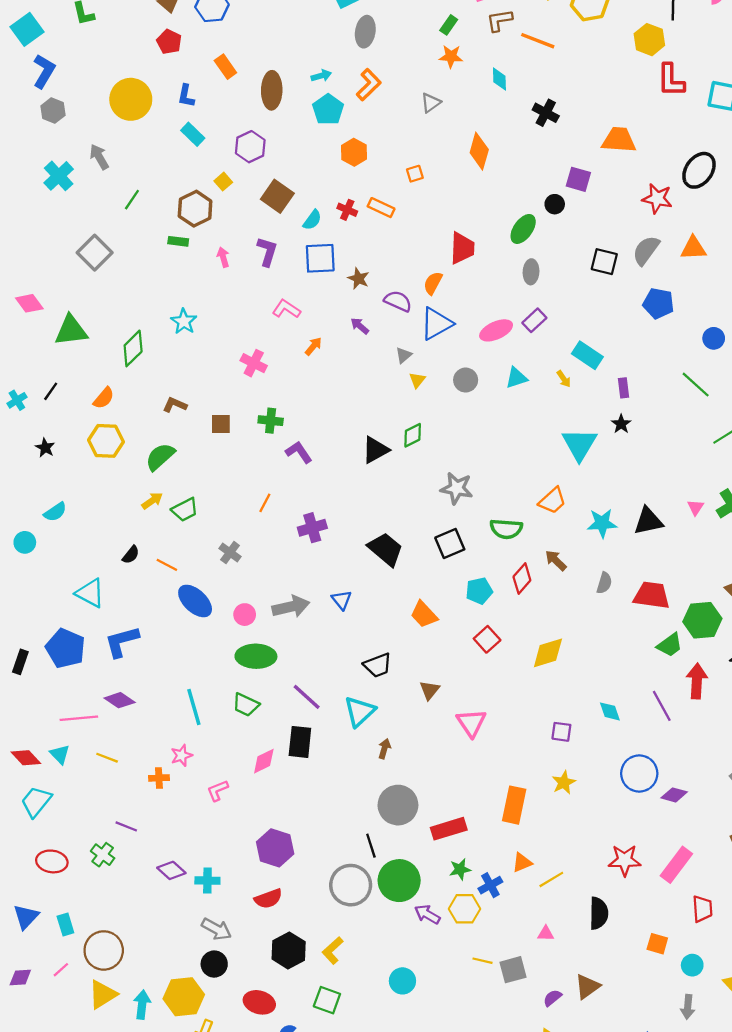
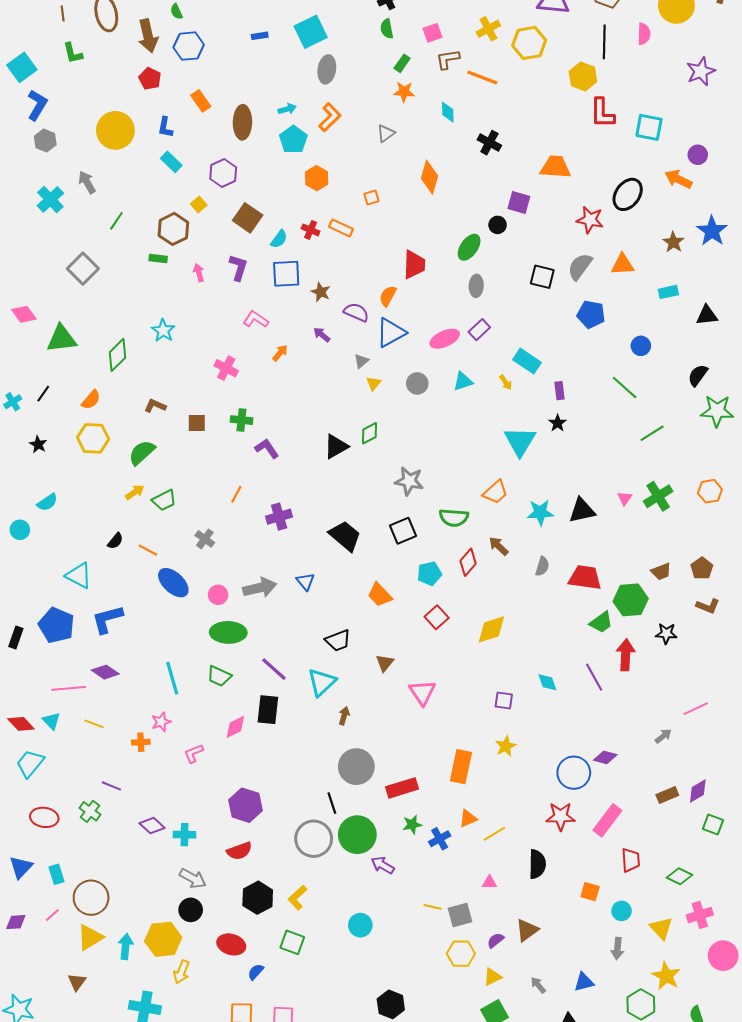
blue circle: (639, 773) -> (574, 773), moved
yellow hexagon: (464, 909) -> (461, 954), moved

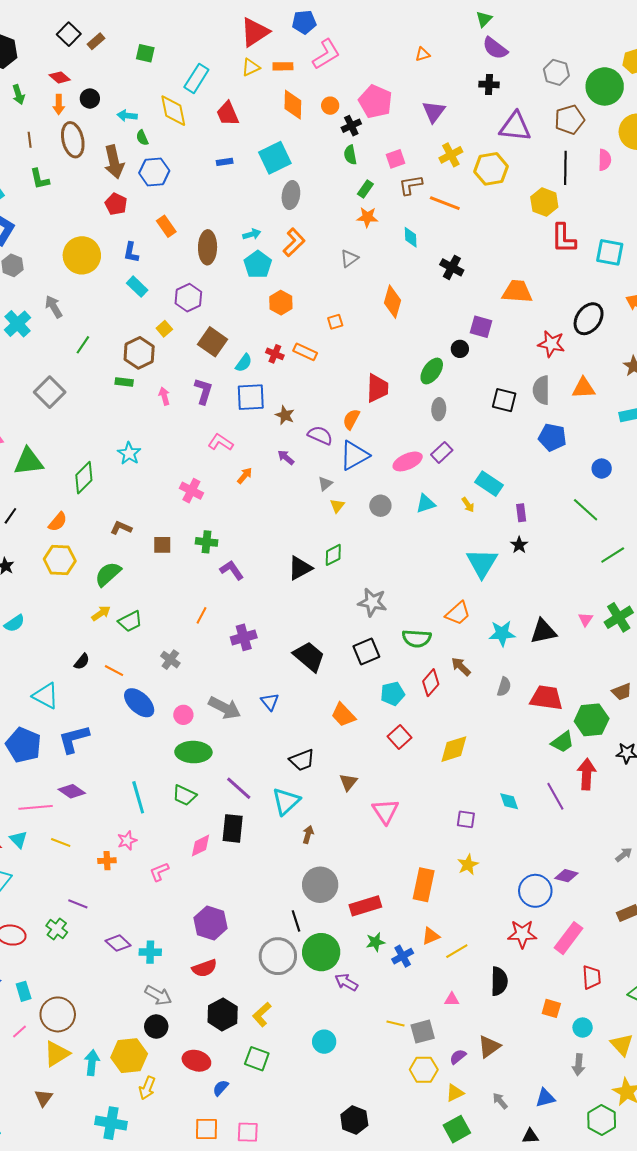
gray semicircle: (580, 267) -> (541, 390), turned -36
gray arrow: (260, 588) -> (225, 708), turned 40

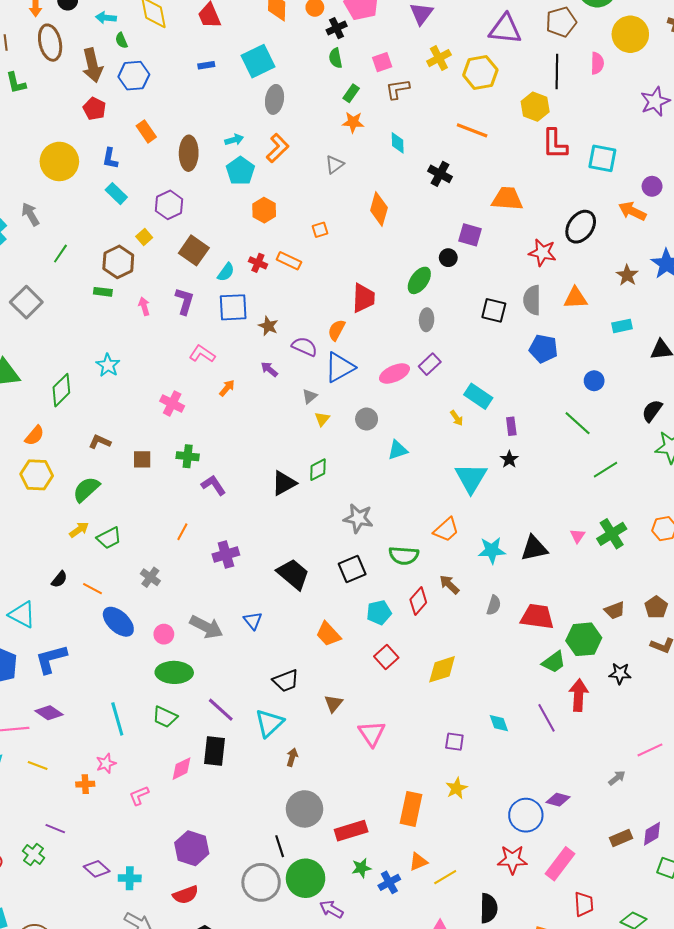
orange line: (445, 203) -> (472, 130), moved
cyan triangle: (426, 504) -> (398, 450), moved

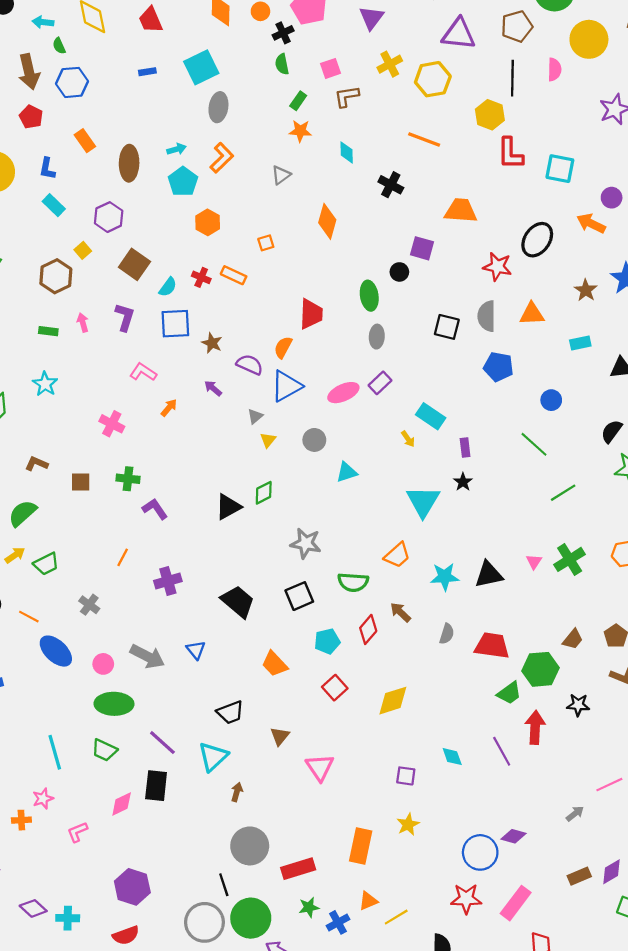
green ellipse: (419, 280) -> (369, 296), turned -44
green rectangle: (103, 292) -> (48, 331), moved
brown trapezoid: (615, 610) -> (573, 639), turned -30

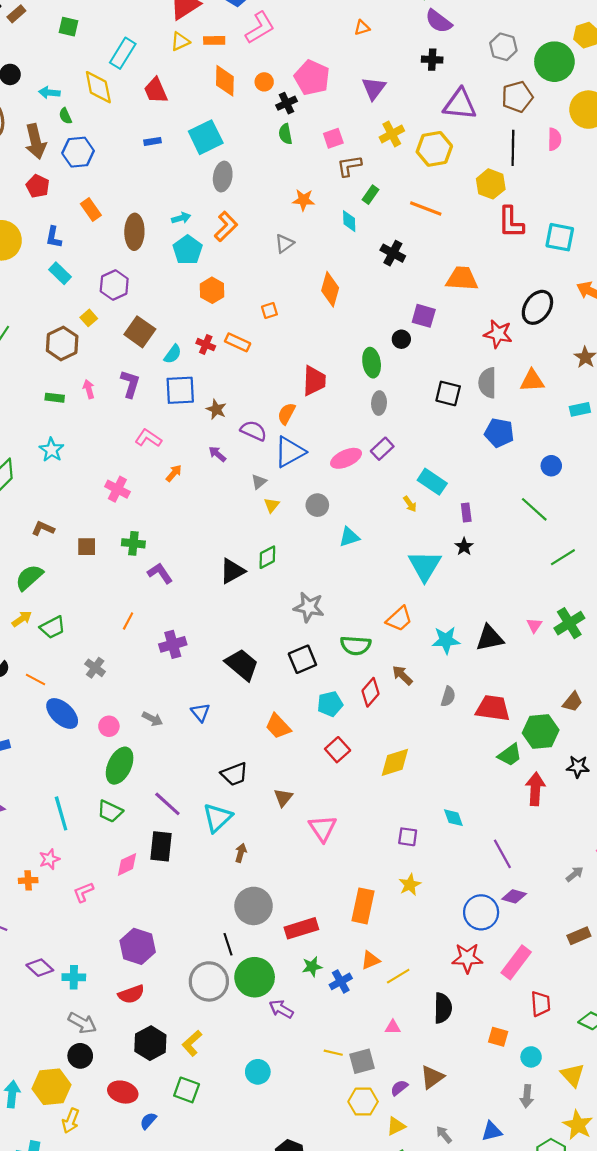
green rectangle: (298, 101) -> (370, 195), moved
gray arrow: (147, 656) -> (153, 719), size x0.6
green ellipse: (114, 704) -> (120, 766), turned -66
purple line: (502, 751) -> (502, 854), moved

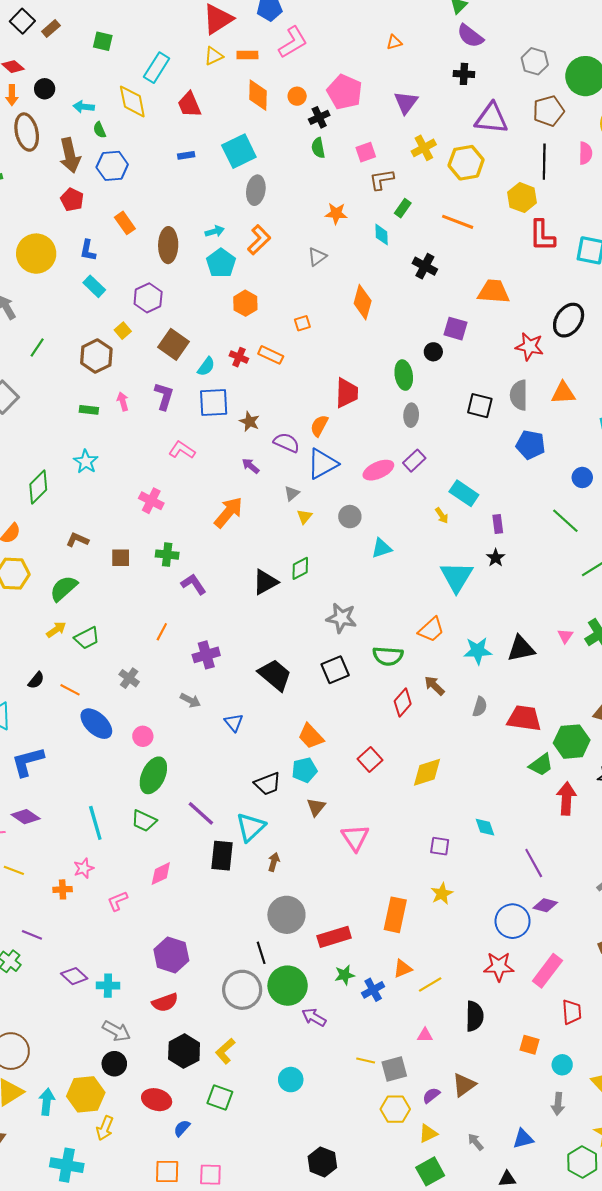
orange arrow: (174, 473) -> (228, 512), moved, size x1.8
cyan pentagon: (330, 704) -> (304, 770), moved
gray arrow: (153, 719) -> (190, 700), moved
black rectangle: (161, 846) -> (222, 856), moved

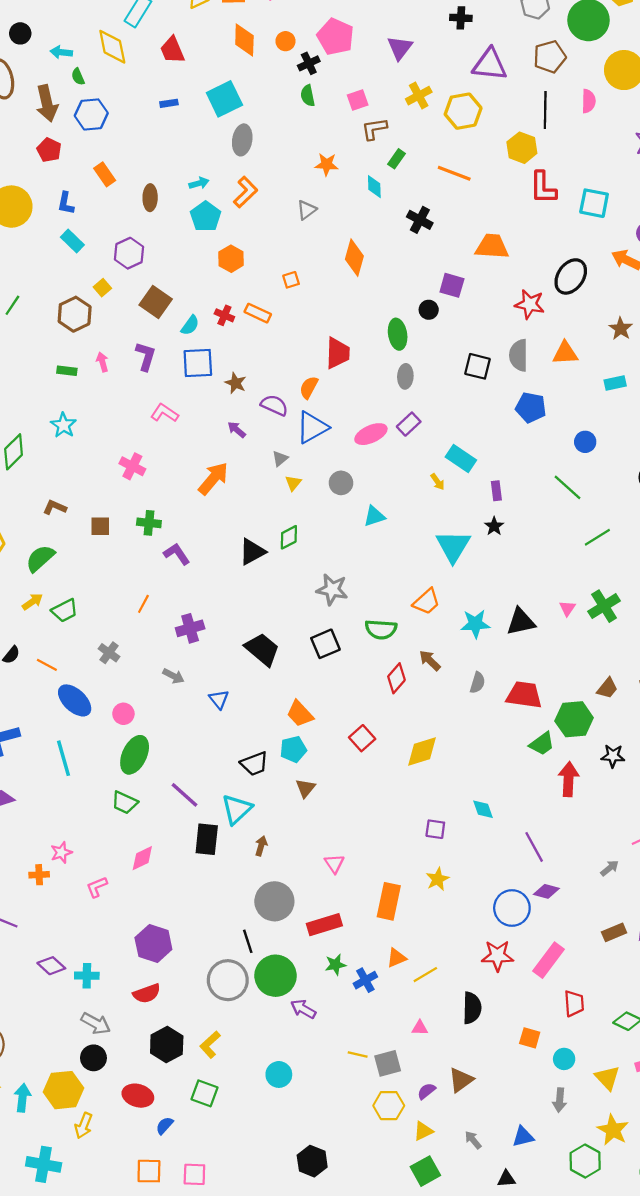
brown ellipse: (168, 245) -> (150, 198), size x0.7
cyan line: (95, 823) -> (64, 758), moved
pink triangle: (355, 838) -> (334, 864), moved, size x0.7

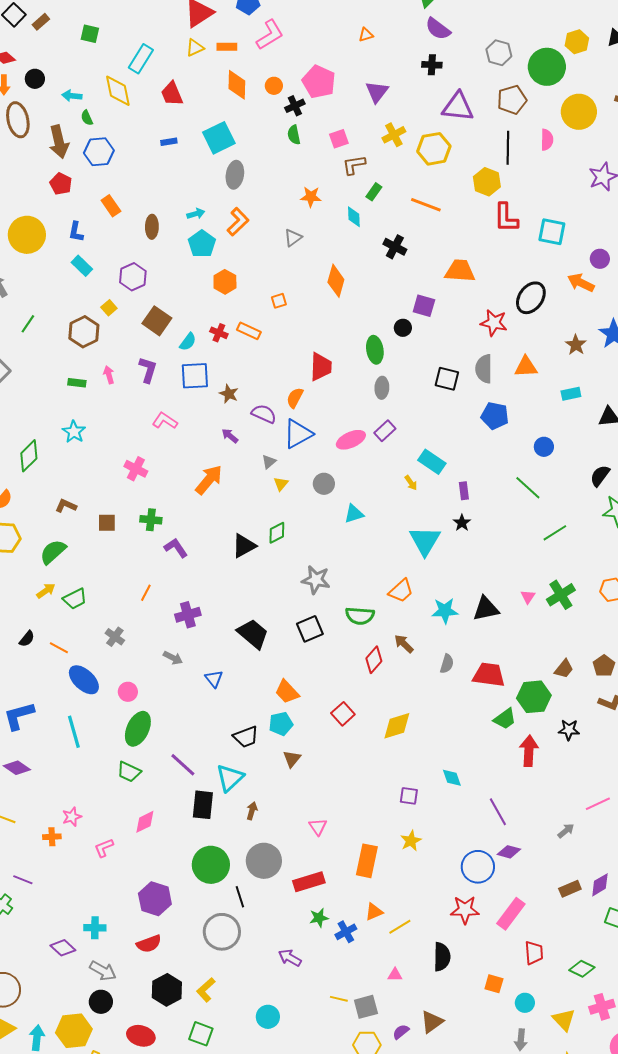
purple diamond: (51, 966) -> (63, 948), moved
green circle: (276, 976) -> (211, 865), moved

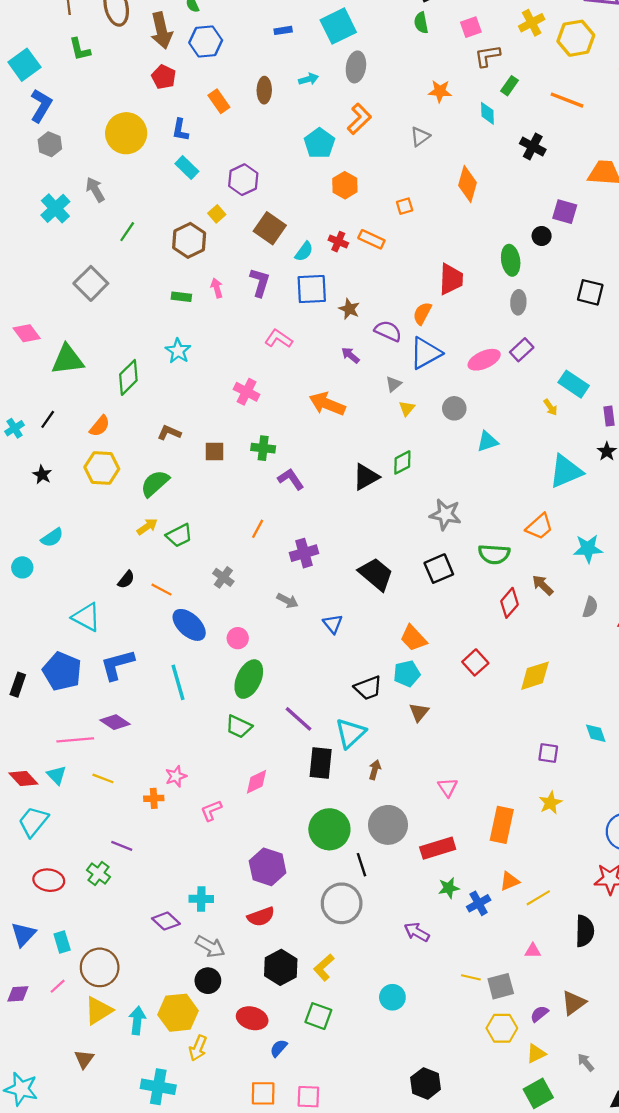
cyan arrow: (196, 214) -> (308, 79), moved
brown ellipse: (152, 227) -> (264, 90), moved
orange arrow: (209, 480) -> (327, 404), turned -108
cyan triangle: (425, 541) -> (566, 471), turned 36

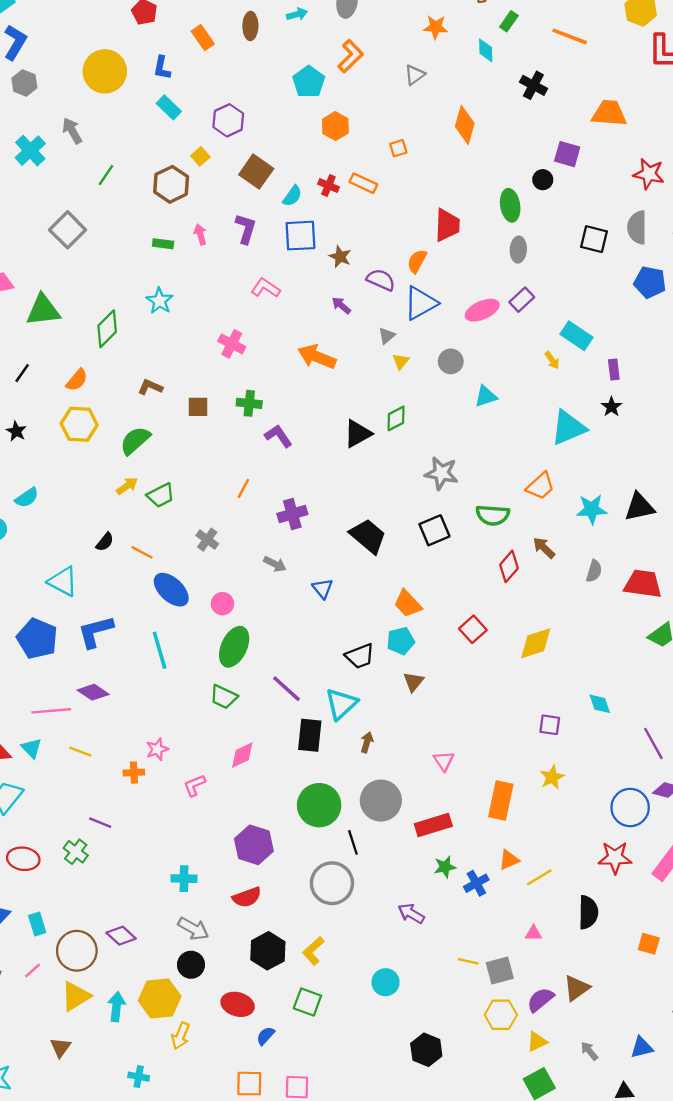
purple diamond: (166, 921) -> (121, 936), moved
purple semicircle: (539, 1014) -> (540, 1000), size x1.4
black hexagon: (426, 1083) -> (426, 1050), moved
cyan cross: (158, 1087) -> (139, 1077), size x0.6

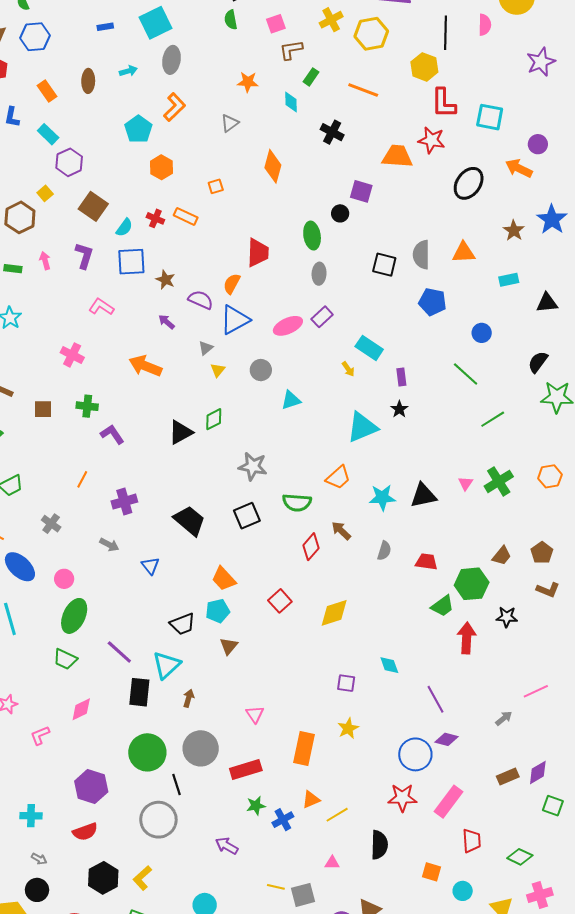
cyan rectangle: (169, 107) -> (48, 134), moved
red star: (649, 174) -> (431, 140), moved
red trapezoid: (643, 584) -> (426, 562), size x0.7
gray arrow: (193, 929) -> (39, 859), size x0.6

